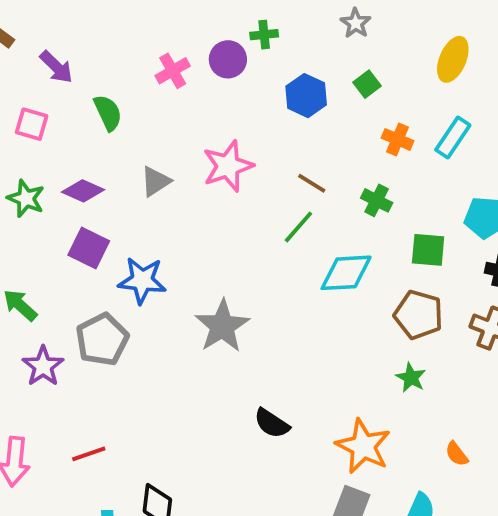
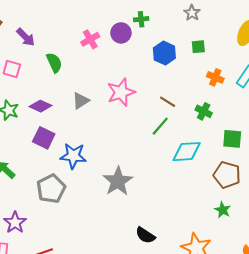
green square: (367, 84) -> (198, 47), turned 32
purple star: (43, 366) -> (15, 223), moved

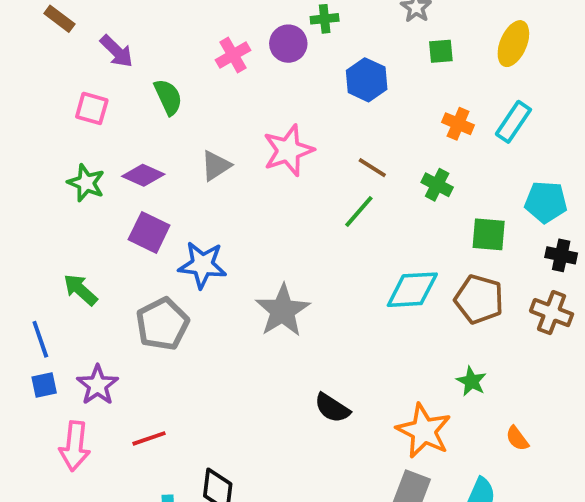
green square: (198, 47) -> (441, 51), moved
cyan diamond: (187, 152) -> (412, 290), moved
green star: (223, 210) -> (471, 381), moved

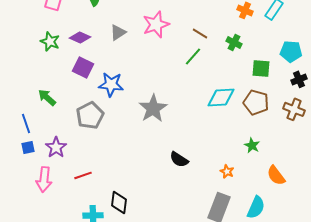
black cross: (561, 255) -> (299, 79), turned -35
orange star: (424, 431) -> (227, 171), size x0.5
orange semicircle: (517, 438) -> (276, 175), size x1.5

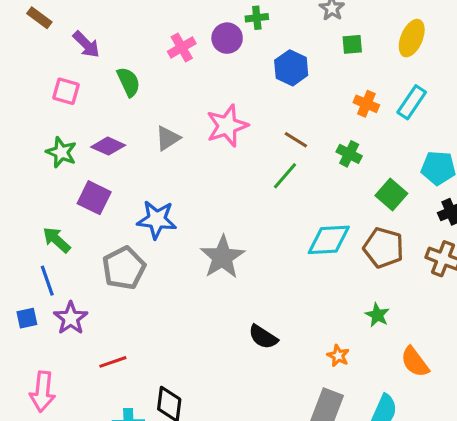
purple square: (83, 67) -> (94, 198), moved
green square: (261, 68) -> (391, 195), turned 36
blue line: (26, 123) -> (47, 281), moved
pink arrow: (44, 179) -> (42, 392), moved

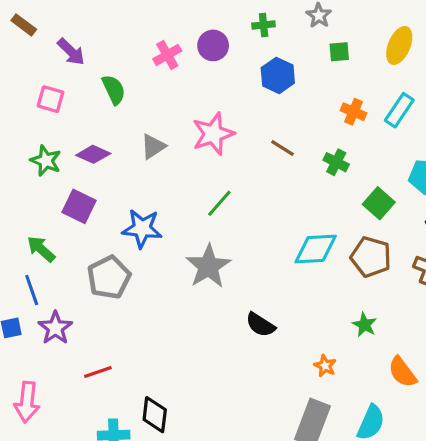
green cross: (257, 18) -> (264, 25), moved
green line: (285, 176) -> (219, 203), moved
black semicircle: (263, 337) -> (260, 325), moved

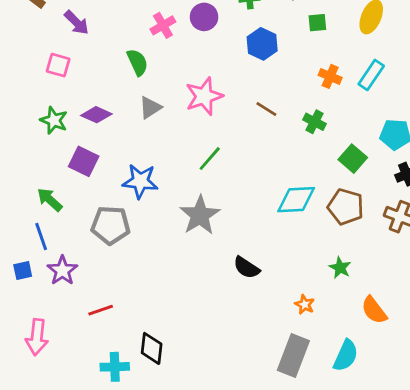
green semicircle: (114, 90) -> (137, 62), moved
gray pentagon: (109, 277) -> (111, 225), turned 30

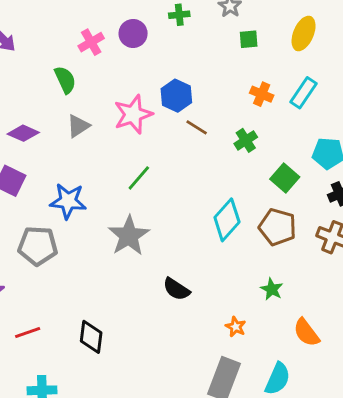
blue hexagon: (262, 44) -> (176, 96), moved
green cross: (315, 122) -> (246, 140), turned 30
cyan diamond: (296, 200) -> (227, 220), turned -45
black diamond: (152, 348) -> (91, 337), moved

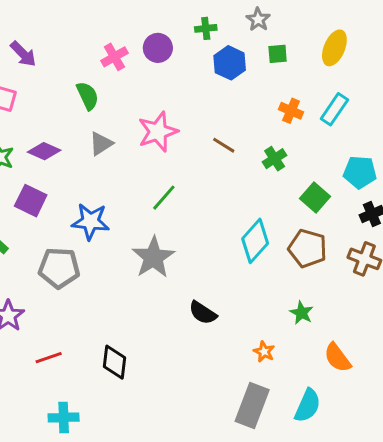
blue hexagon: (176, 96) -> (230, 63), moved

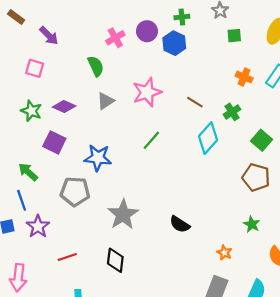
blue hexagon: (230, 63) -> (174, 43), moved
cyan diamond: (255, 241) -> (208, 138), moved
gray star: (153, 257) -> (123, 214), moved

